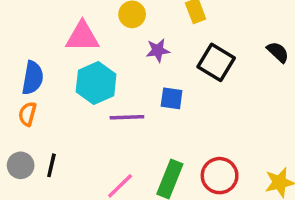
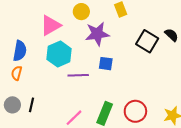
pink triangle: (82, 37) -> (51, 25), turned -30
purple star: (158, 50) -> (97, 34), size x1.6
black square: (216, 62) -> (147, 41), moved

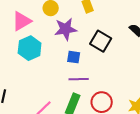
black square: (147, 41) -> (101, 41), moved
purple line: (78, 75) -> (79, 79), moved

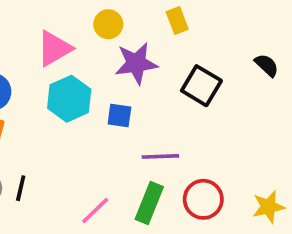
blue square: (74, 57) -> (119, 115), moved

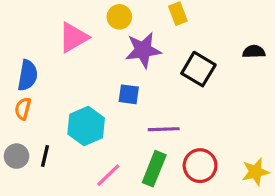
black semicircle: (267, 65) -> (254, 52), turned -45
cyan hexagon: (69, 99) -> (86, 126), moved

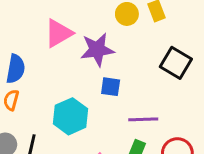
yellow circle: (119, 17) -> (127, 14), moved
purple star: (143, 50) -> (97, 50), moved

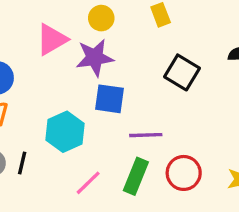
yellow circle: (127, 14) -> (101, 18), moved
blue square: (111, 87) -> (109, 99), size x1.4

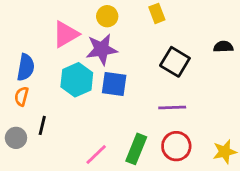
cyan hexagon: (65, 132) -> (77, 80), moved
purple line: (146, 135) -> (172, 107), moved
black line: (22, 163) -> (42, 125), moved

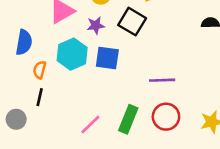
purple star: (102, 49) -> (96, 25), size x0.6
black square: (175, 62) -> (132, 22), moved
orange semicircle: (22, 96) -> (40, 70), moved
gray circle: (16, 138) -> (16, 119), moved

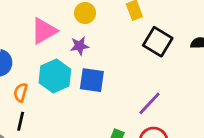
black square: (132, 22) -> (158, 42), moved
purple line: (162, 80) -> (149, 103), turned -45

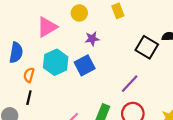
black square: (158, 42) -> (147, 47), moved
purple star: (80, 46) -> (92, 39), moved
blue square: (92, 80) -> (85, 65), turned -36

